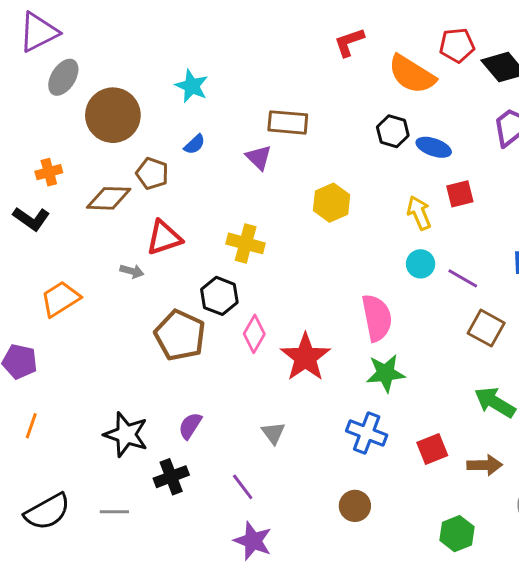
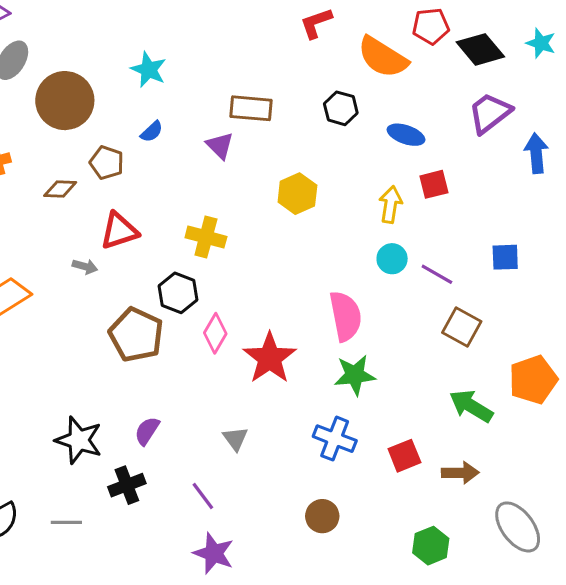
black hexagon: (393, 131) -> (341, 108), moved
brown diamond: (109, 198) -> (60, 189), size x0.7
yellow arrow: (419, 213) -> (390, 204), turned 32

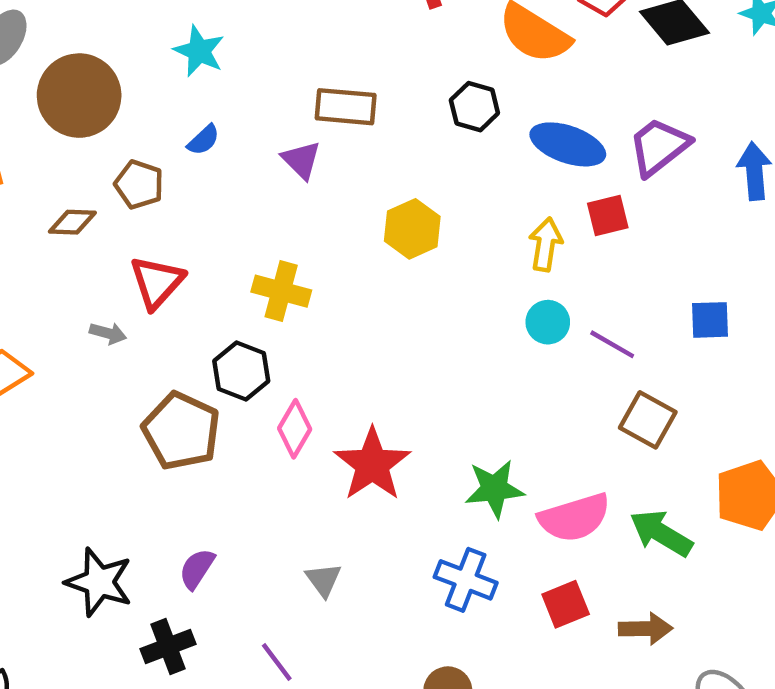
purple trapezoid: (490, 113) -> (659, 147), moved
blue ellipse: (406, 135) -> (568, 144), size x1.4
red triangle: (119, 231) -> (157, 282), turned -30
pink semicircle: (346, 316) -> (574, 518), moved, turned 84

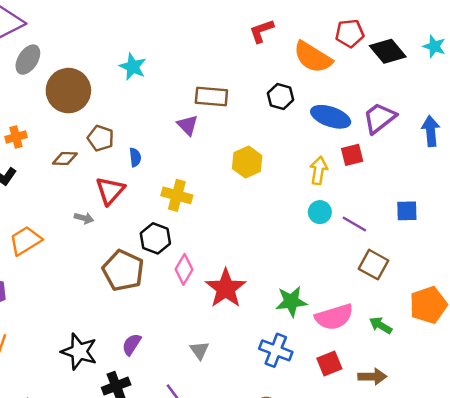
blue semicircle: (203, 140) -> (135, 157), moved, turned -54
green arrow: (661, 533) -> (381, 325), size x0.7

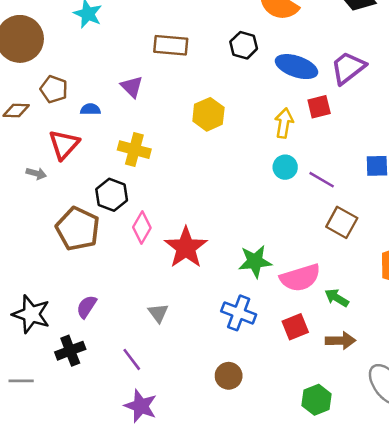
purple triangle: (188, 125) -> (132, 87), moved
blue semicircle: (135, 157) -> (90, 109), turned -84
green arrow: (381, 325) -> (337, 298), moved

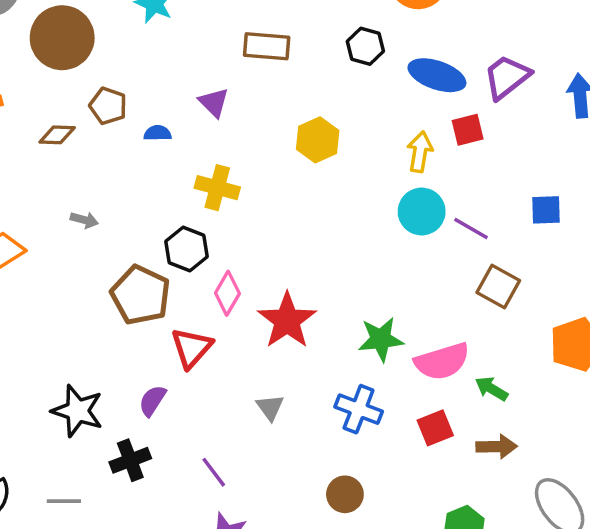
red triangle: (64, 144) -> (192, 348), moved
cyan circle: (285, 167) -> (422, 211), size x1.4
gray triangle: (158, 313) -> (270, 407), moved

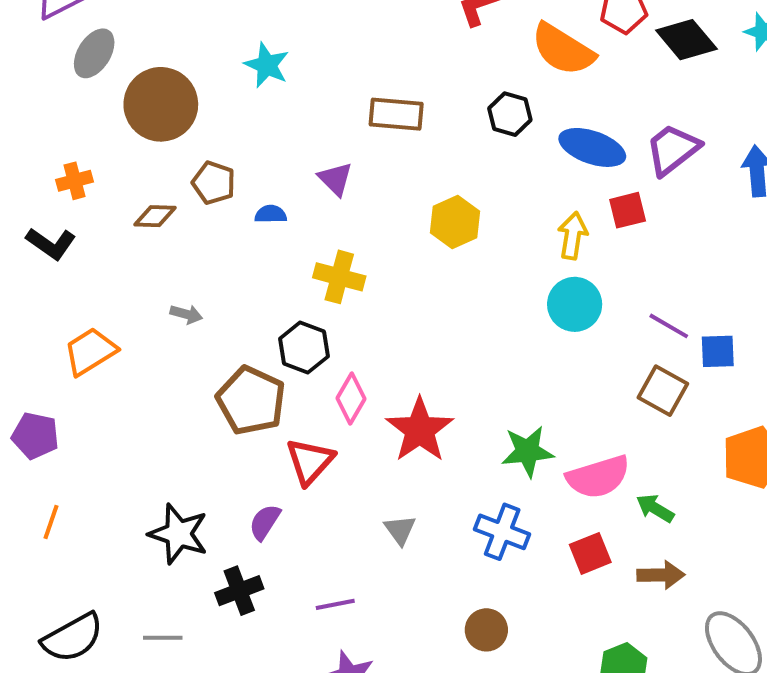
blue square: (546, 210) -> (718, 351), moved
purple line: (471, 229) -> (669, 326), moved
purple line: (214, 472) -> (335, 604), turned -64

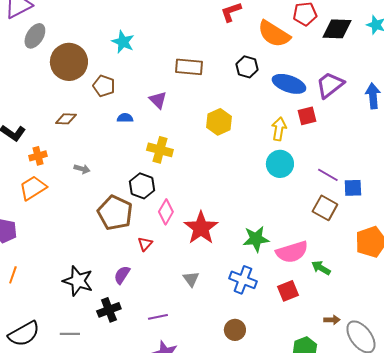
black diamond: (686, 40) -> (337, 29), turned -48
orange cross: (75, 181) -> (38, 156), moved
brown pentagon: (214, 183) -> (104, 86), moved
red triangle: (310, 461) -> (145, 244), size x0.6
brown arrow: (661, 575) -> (332, 320), moved, size x0.7

